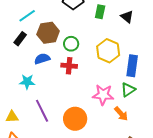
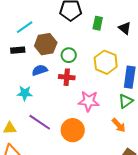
black rectangle: (20, 39) -> (18, 50), turned 48
pink star: (103, 95) -> (89, 101), moved
purple line: (42, 111) -> (40, 122), turned -30

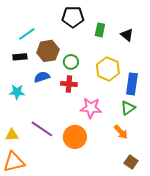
cyan star: (25, 93) -> (17, 92), moved

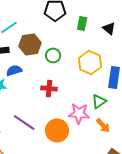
blue semicircle: (42, 77) -> (14, 70), moved
red cross: (69, 84) -> (49, 88), moved
pink star: (91, 108) -> (79, 113), moved
green triangle: (128, 108) -> (99, 101), moved

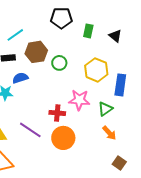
red cross: (49, 88) -> (57, 113), moved
pink star: (79, 113) -> (79, 100), moved

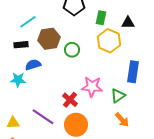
black triangle: (115, 36) -> (128, 23), turned -40
yellow hexagon: (96, 70) -> (109, 41), moved
red cross: (57, 113) -> (70, 100), turned 35

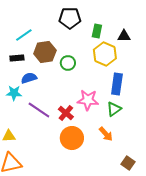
blue rectangle: (133, 72) -> (117, 84), moved
purple line: (43, 117) -> (39, 110), moved
orange arrow: (122, 120) -> (106, 134), moved

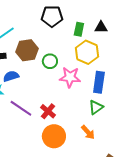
black triangle: (124, 36) -> (101, 27), moved
pink star: (88, 100) -> (70, 77), moved

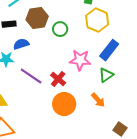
pink star: (70, 77) -> (80, 60), moved
blue rectangle: (99, 82) -> (109, 50), turned 30

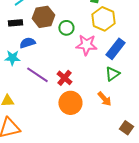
pink star: (80, 60) -> (86, 45), moved

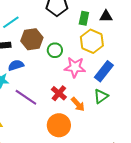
red cross: (64, 78) -> (59, 93), moved
orange arrow: (104, 99) -> (78, 104), moved

